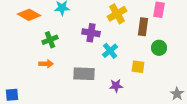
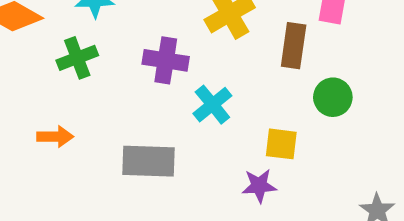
green cross: (50, 40) -> (77, 58), moved
purple star: (116, 86) -> (259, 186), moved

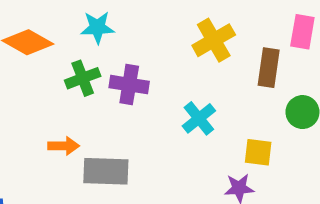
purple cross: (166, 60) -> (129, 85), moved
gray rectangle: (149, 161) -> (106, 171), moved

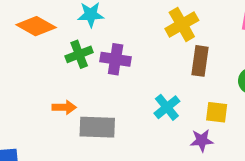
brown rectangle: (269, 68) -> (200, 61), moved
cyan cross: (199, 118) -> (167, 107), moved

